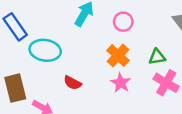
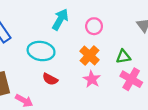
cyan ellipse: (45, 50) -> (41, 51), moved

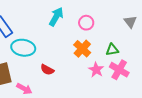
cyan ellipse: (41, 51) -> (23, 48), moved
pink star: (92, 79) -> (96, 70), moved

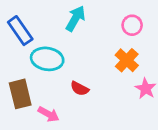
cyan arrow: (56, 17) -> (75, 18), moved

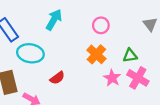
red semicircle: (80, 89) -> (57, 78), turned -64

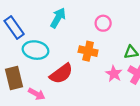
orange cross: (96, 54) -> (88, 51), moved, turned -30
red semicircle: (57, 78) -> (61, 74), size x1.6

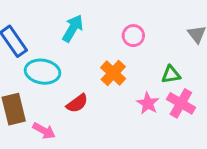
orange cross: (88, 51) -> (113, 73), turned 30
red semicircle: (61, 74) -> (77, 103), size x0.7

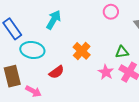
pink circle: (133, 36) -> (111, 12), moved

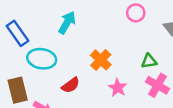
pink star: (106, 72) -> (118, 88), moved

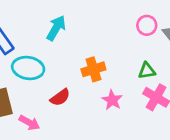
pink circle: (136, 13) -> (147, 25), moved
orange cross: (101, 60) -> (93, 69), turned 30

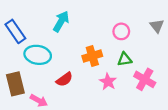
pink circle: (147, 25) -> (121, 31), moved
green triangle: (147, 71) -> (125, 59), moved

